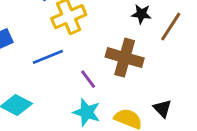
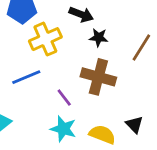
black star: (141, 14) -> (99, 37), moved

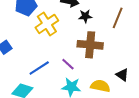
blue line: (26, 77) -> (39, 68), moved

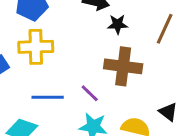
yellow cross: (47, 24) -> (36, 47), moved, turned 30
blue line: (39, 68) -> (48, 97), turned 30

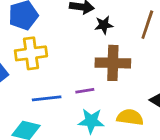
purple line: (90, 93) -> (85, 91), turned -48

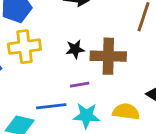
black star: (104, 25) -> (75, 49), moved
blue line: (47, 98) -> (51, 106), moved

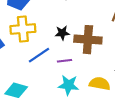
blue line: (51, 106) -> (39, 55), moved, turned -30

